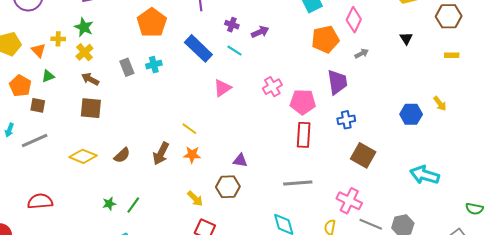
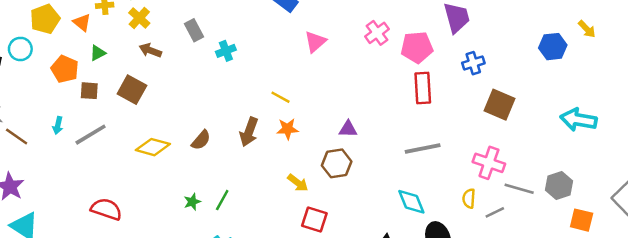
cyan cross: (154, 65) -> (226, 51), moved
brown square: (91, 108) -> (132, 90), moved, turned 30
red semicircle: (40, 201) -> (106, 209), turned 30

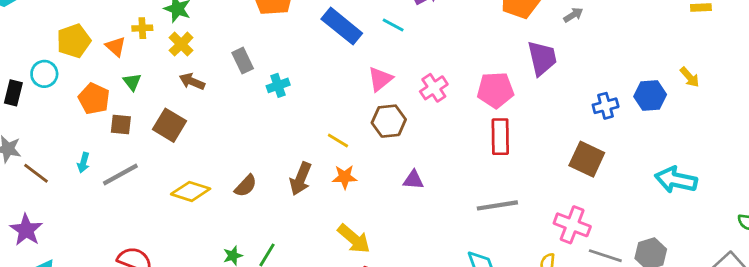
pink cross: (377, 33) -> (434, 88), moved
green triangle: (98, 53) -> (132, 82), turned -42
blue cross: (473, 63) -> (606, 106), moved
brown hexagon: (337, 163) -> (389, 121), moved
yellow arrow: (298, 183) -> (354, 239), size x1.4

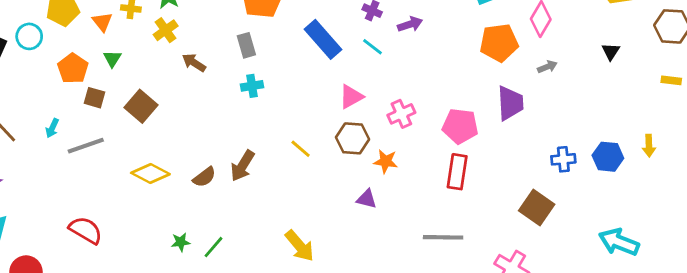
gray rectangle: (243, 61) -> (246, 45), moved
yellow arrow: (690, 77) -> (649, 146), turned 30
brown arrow: (192, 81) -> (194, 63), moved
orange star: (345, 177) -> (386, 161), moved
brown arrow: (301, 179) -> (243, 166), moved

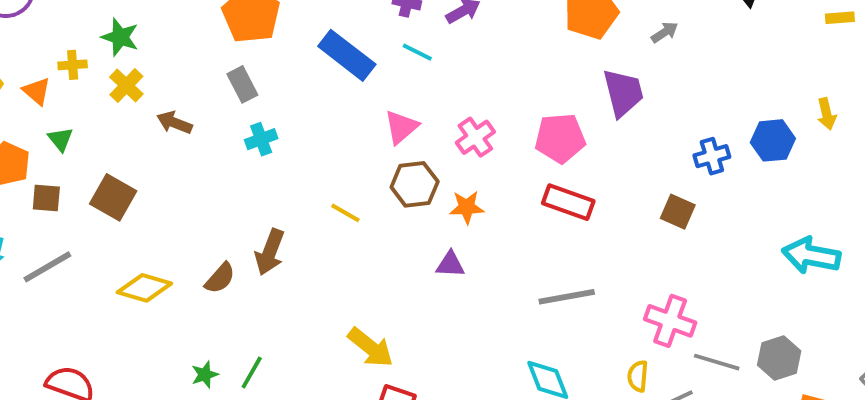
red rectangle: (457, 172) -> (568, 202), turned -68
brown square: (537, 207) -> (678, 212), moved, size x0.7

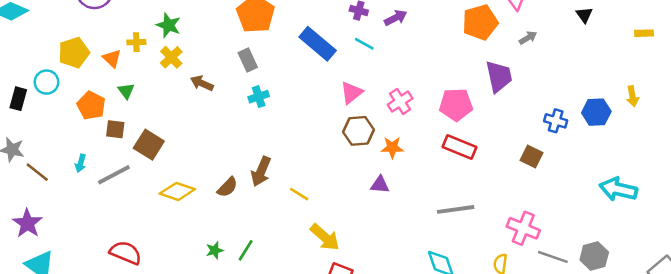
blue cross: (712, 156) -> (556, 121), turned 30
brown square: (113, 197) -> (149, 145), moved
yellow line: (345, 213) -> (299, 194), moved

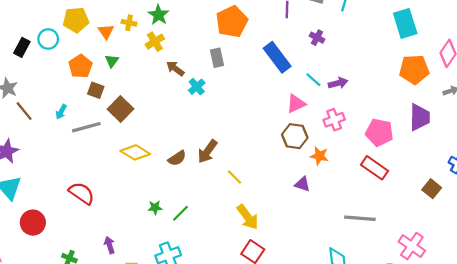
purple arrow: (396, 18) -> (338, 83), moved
cyan line: (364, 44) -> (313, 80), moved
cyan cross: (259, 97) -> (197, 87), moved, turned -35

